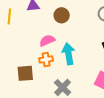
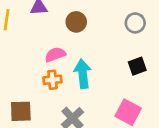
brown square: (25, 73) -> (21, 111), moved

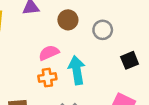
gray circle: (135, 23) -> (103, 30), moved

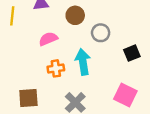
gray circle: (103, 30) -> (101, 33), moved
pink semicircle: (49, 53) -> (48, 39), moved

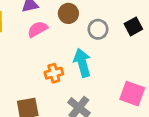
pink semicircle: (48, 39) -> (38, 29), moved
black square: (132, 53) -> (133, 26), moved

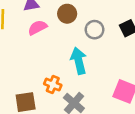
orange cross: (54, 73) -> (53, 85), moved, turned 35

